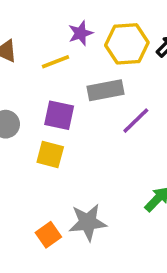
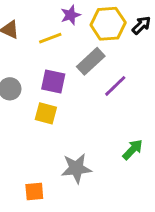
gray rectangle: (105, 90) -> (91, 61), turned -32
orange square: (48, 235) -> (34, 191), moved, turned 30

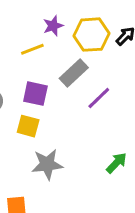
gray star: (76, 168) -> (47, 164), moved

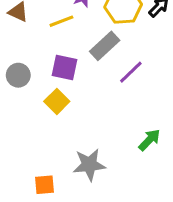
yellow square: (28, 126) -> (57, 101), turned 30
gray star: (47, 164) -> (89, 165), moved

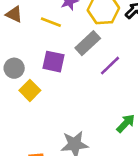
yellow line: (61, 21) -> (51, 22), turned 42
yellow square: (57, 101) -> (30, 90), moved

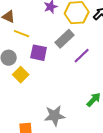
yellow line: (51, 22) -> (22, 34), moved

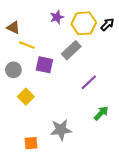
purple line: (82, 56) -> (89, 82), moved
yellow square: (21, 75) -> (26, 97), moved

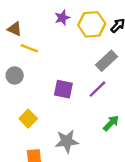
gray rectangle: (71, 50) -> (106, 61), moved
purple square: (44, 65) -> (63, 89), moved
yellow square: (26, 97) -> (28, 119), moved

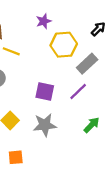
yellow hexagon: (92, 24) -> (64, 45), moved
gray star: (67, 141) -> (45, 125), moved

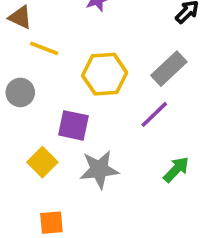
yellow hexagon: (64, 45) -> (105, 74), moved
purple square: (45, 91) -> (73, 125), moved

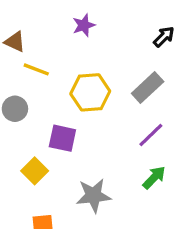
purple line: (154, 114) -> (151, 135), moved
gray star: (99, 169) -> (94, 196), moved

